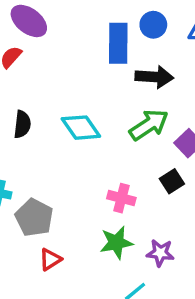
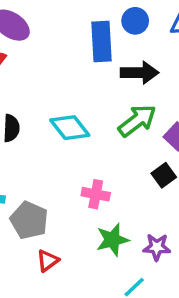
pink cross: (121, 198) -> (96, 194), moved

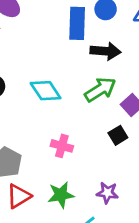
green star: (112, 240) -> (61, 195), moved
red triangle: (48, 261) -> (19, 196), size x1.4

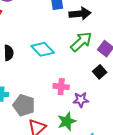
purple star: (107, 193) -> (81, 100), moved

